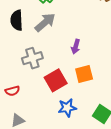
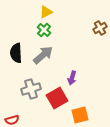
orange square: (84, 74) -> (80, 115), moved
red square: (56, 80) -> (57, 98), moved

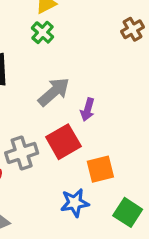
gray arrow: (43, 55) -> (54, 92), moved
gray cross: (31, 89) -> (22, 153), moved

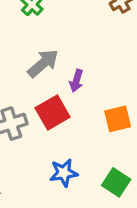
orange square: (100, 169) -> (118, 119), moved

